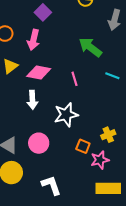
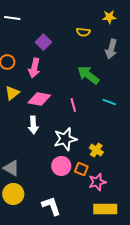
yellow cross: (108, 135) -> (96, 150), moved, turned -32
pink circle: (39, 143) -> (61, 166), moved

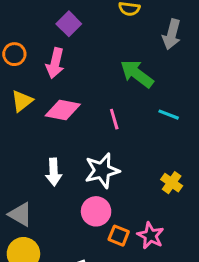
white arrow: (33, 125) -> (54, 172), moved
yellow cross: (96, 150) -> (172, 183), moved
orange square: (81, 169) -> (119, 236), moved
pink star: (97, 182) -> (150, 236), turned -30

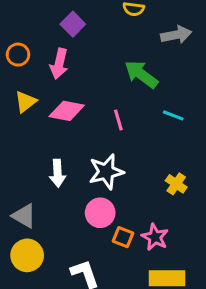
gray arrow: (172, 34) -> (176, 35), turned -116

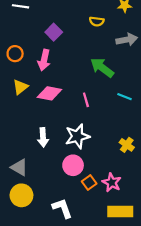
orange square: (123, 237) -> (89, 182), turned 32

